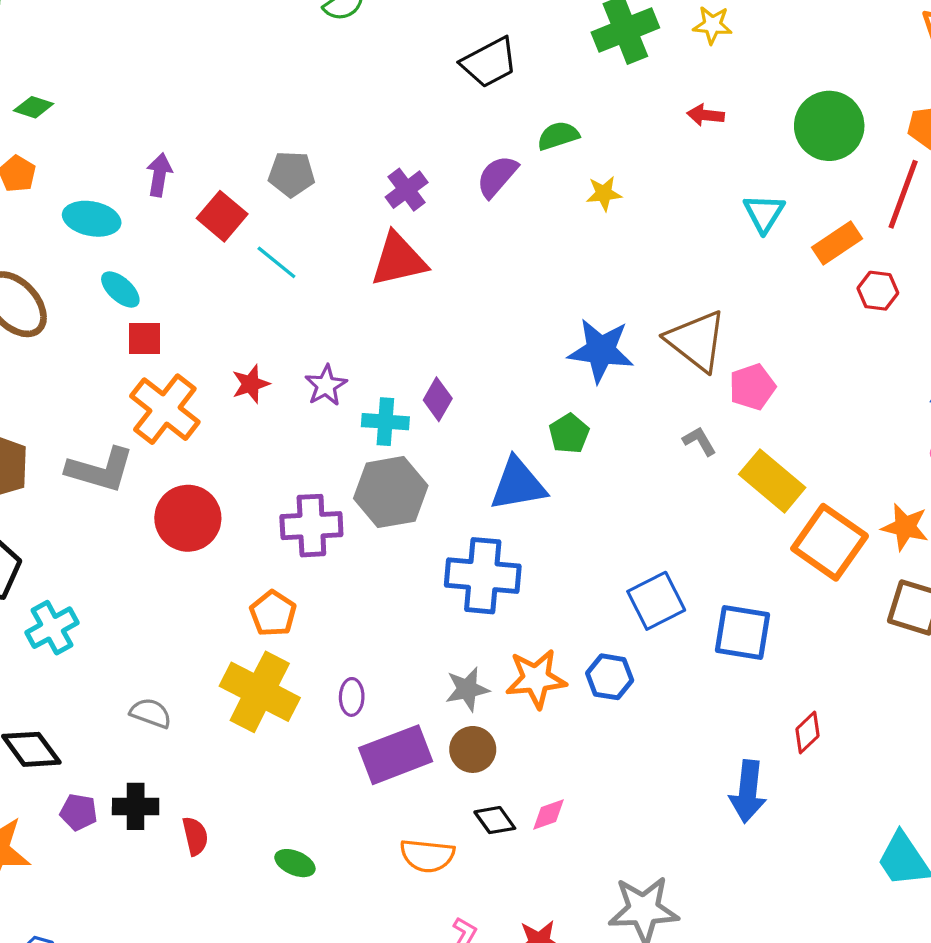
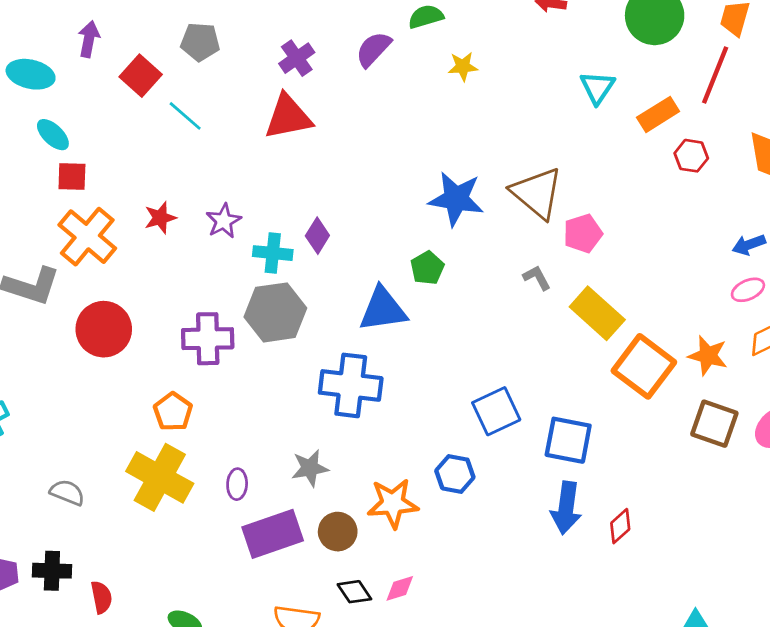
orange star: (536, 679) -> (393, 503), moved
gray star: (467, 689) -> (310, 468), moved
blue arrow: (748, 791) -> (566, 508), moved

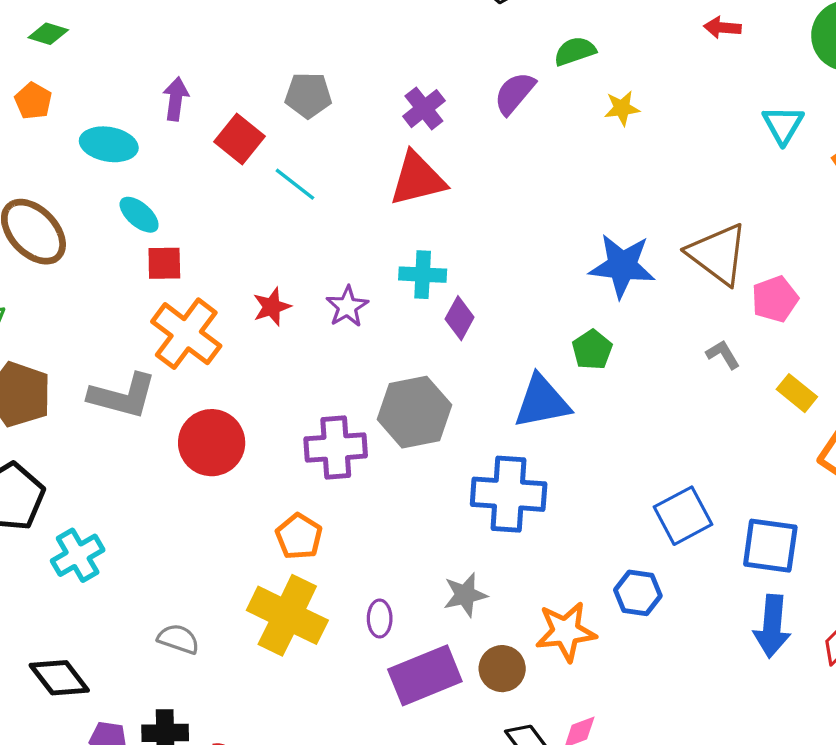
cyan cross: (273, 253) -> (423, 275), moved
yellow rectangle: (597, 313) -> (797, 393), size x0.6

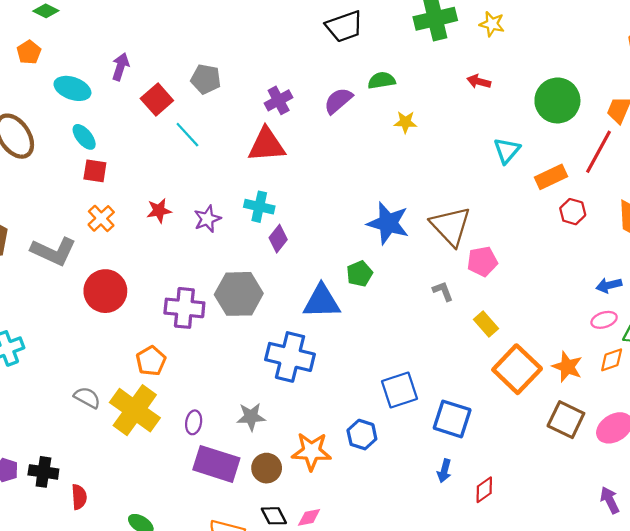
orange cross: (186, 334) -> (101, 218), size x0.6
blue arrow: (772, 626) -> (444, 471), size x0.6
gray semicircle: (178, 639) -> (87, 398), moved
purple rectangle: (425, 675) -> (216, 464), turned 30

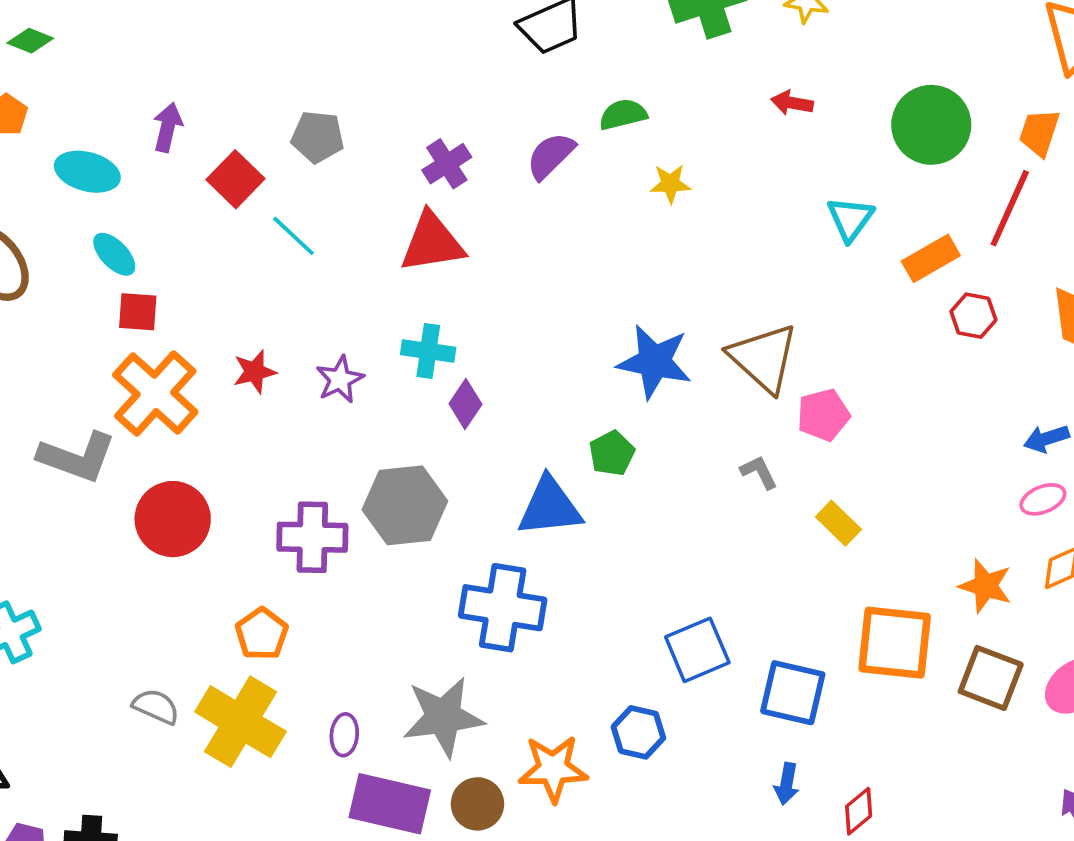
orange cross: (101, 218) -> (155, 393), size x1.8
orange square: (517, 369) -> (895, 643), moved, turned -33
gray star: (251, 417) -> (443, 717), size x1.6

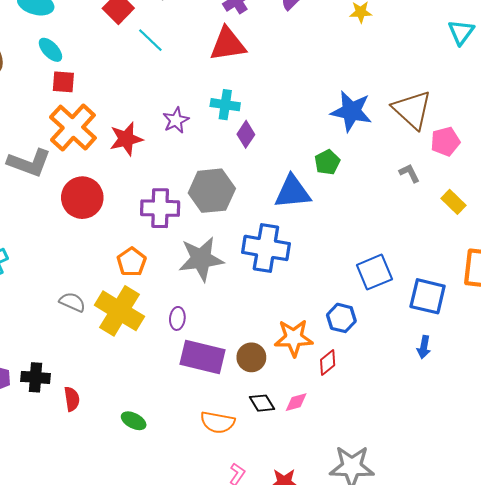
red star: (255, 372) -> (126, 139), moved, size x1.4
gray star: (443, 717) -> (201, 259), moved
red diamond: (859, 811) -> (328, 362), moved

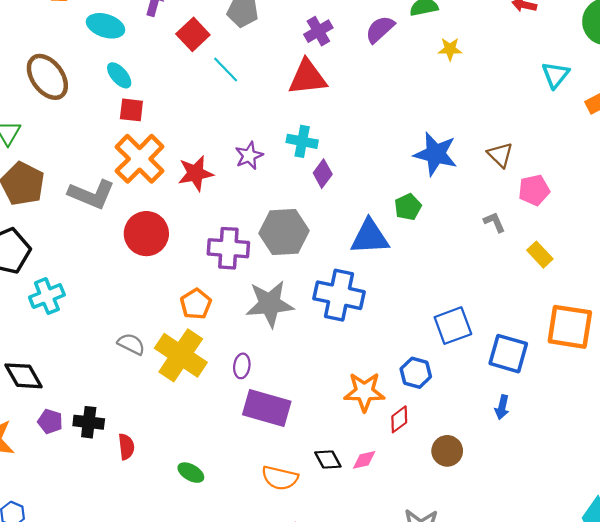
brown triangle: (412, 110) -> (500, 155), size x0.6
brown circle: (251, 357) -> (447, 451), moved

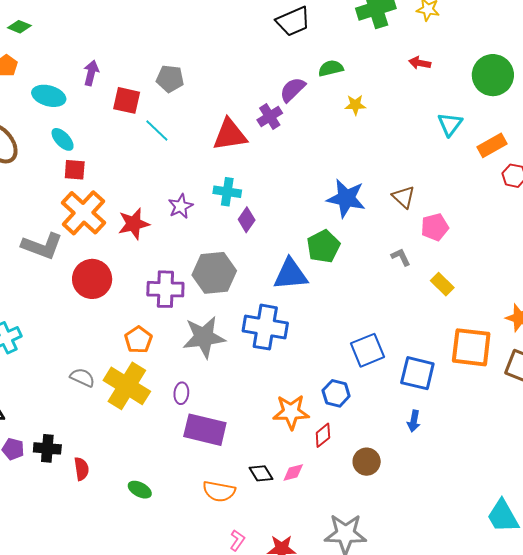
purple cross: (318, 31) -> (270, 117), moved
red square: (193, 34) -> (127, 100), turned -32
green pentagon: (408, 207) -> (323, 246), size x1.4

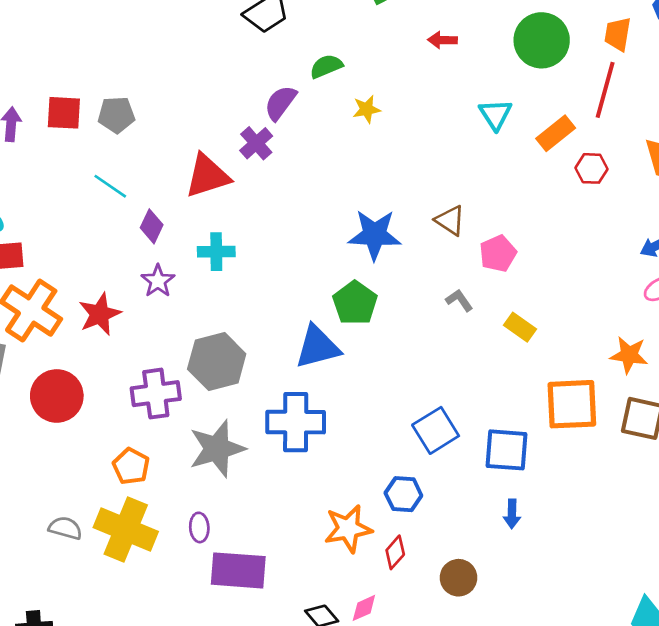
red square: (127, 100) -> (64, 113), moved
purple diamond: (247, 220) -> (152, 226), moved

